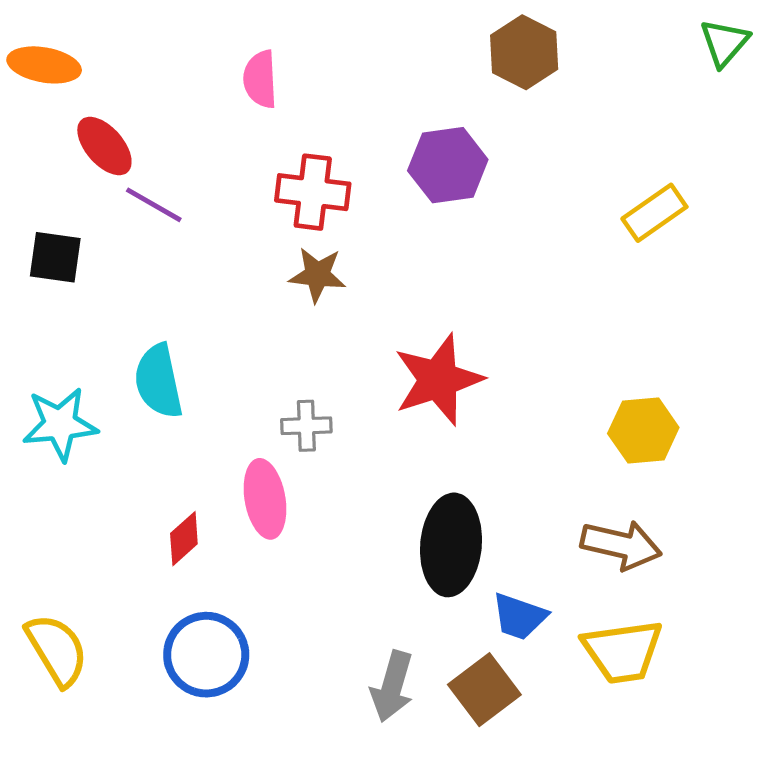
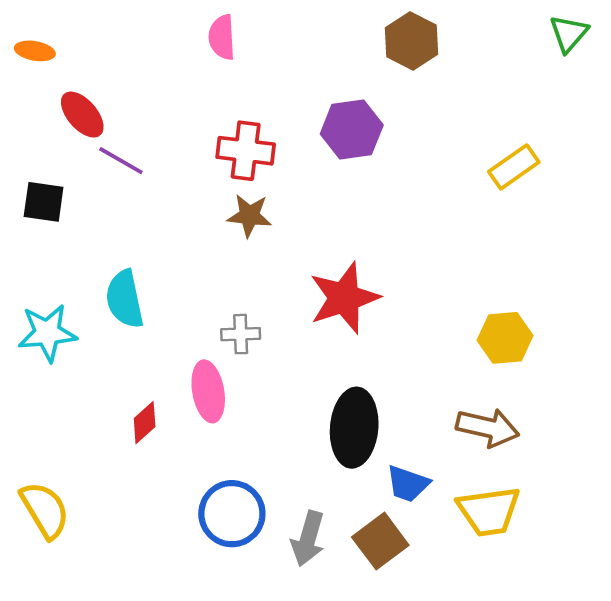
orange ellipse: (44, 65) -> (35, 51), size x0.7
pink semicircle: (260, 79) -> (222, 37), moved
blue circle: (206, 655) -> (232, 514), moved

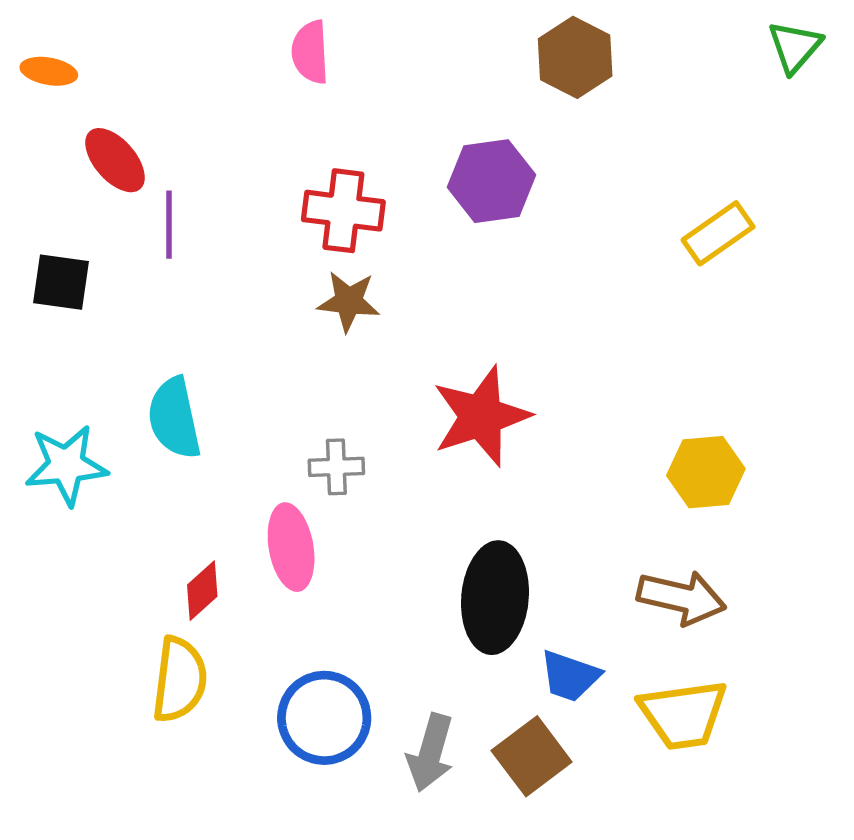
purple line: (121, 161) -> (169, 225), turned 60
yellow semicircle: (45, 510) -> (180, 680), moved, turned 38

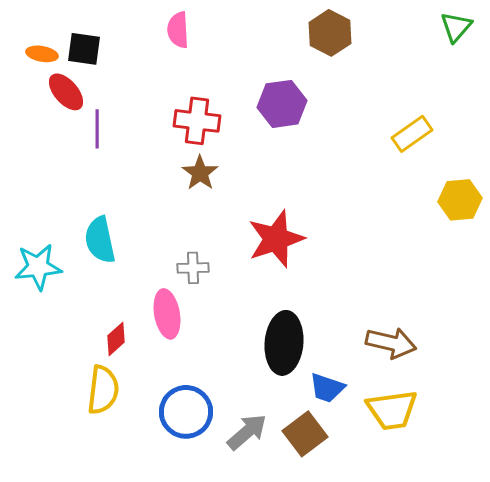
orange ellipse: (49, 71) -> (42, 54), moved
black square: (61, 282) -> (84, 49), moved
brown star: (349, 301) -> (200, 173), turned 30
yellow hexagon: (706, 472) -> (460, 200), moved
gray arrow: (430, 753) -> (247, 432), turned -147

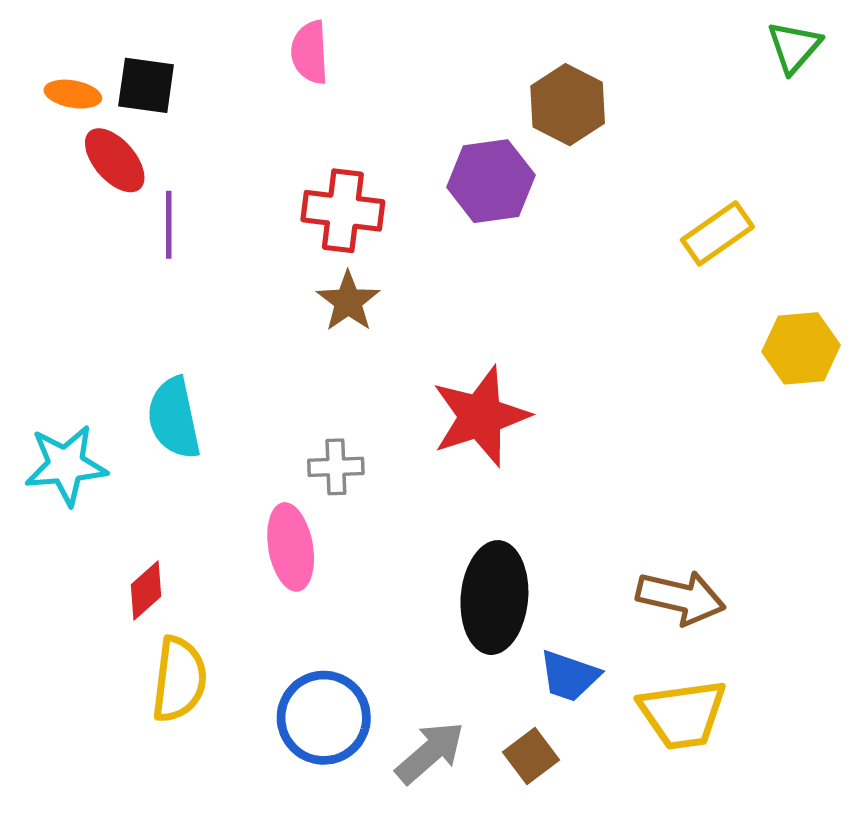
brown hexagon: (330, 33) -> (568, 105), moved
red diamond: (116, 339) -> (146, 591), moved
brown square: (305, 434) -> (531, 756), size x0.7

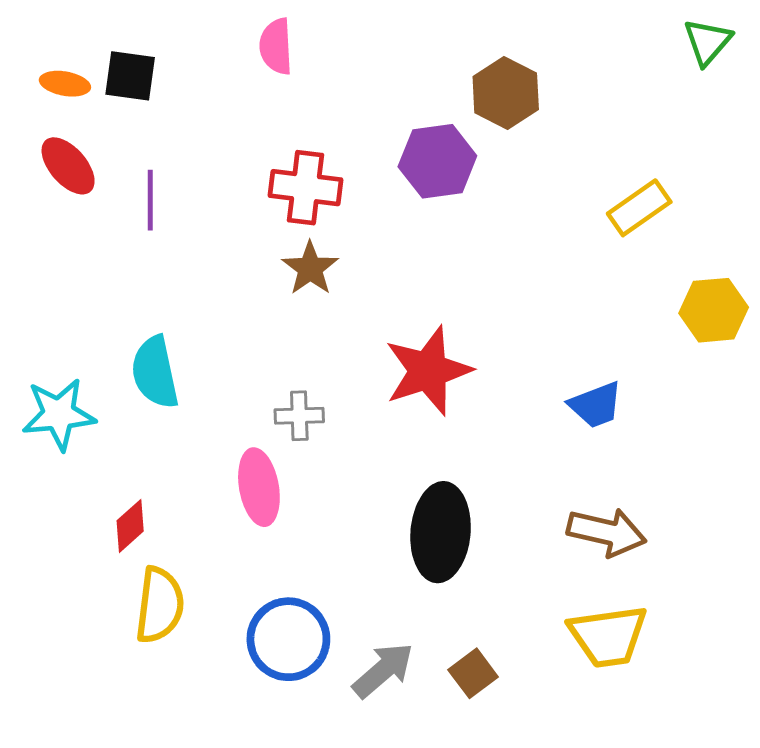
red ellipse: (115, 160) -> (68, 166), moved
blue trapezoid: (569, 676) -> (596, 405), moved, turned -40

